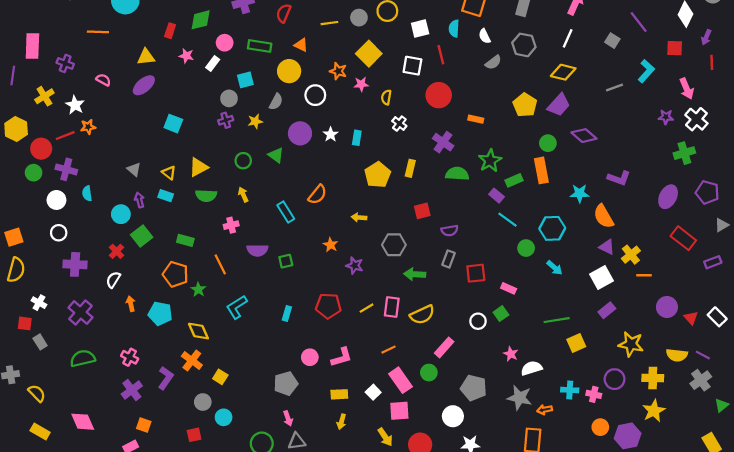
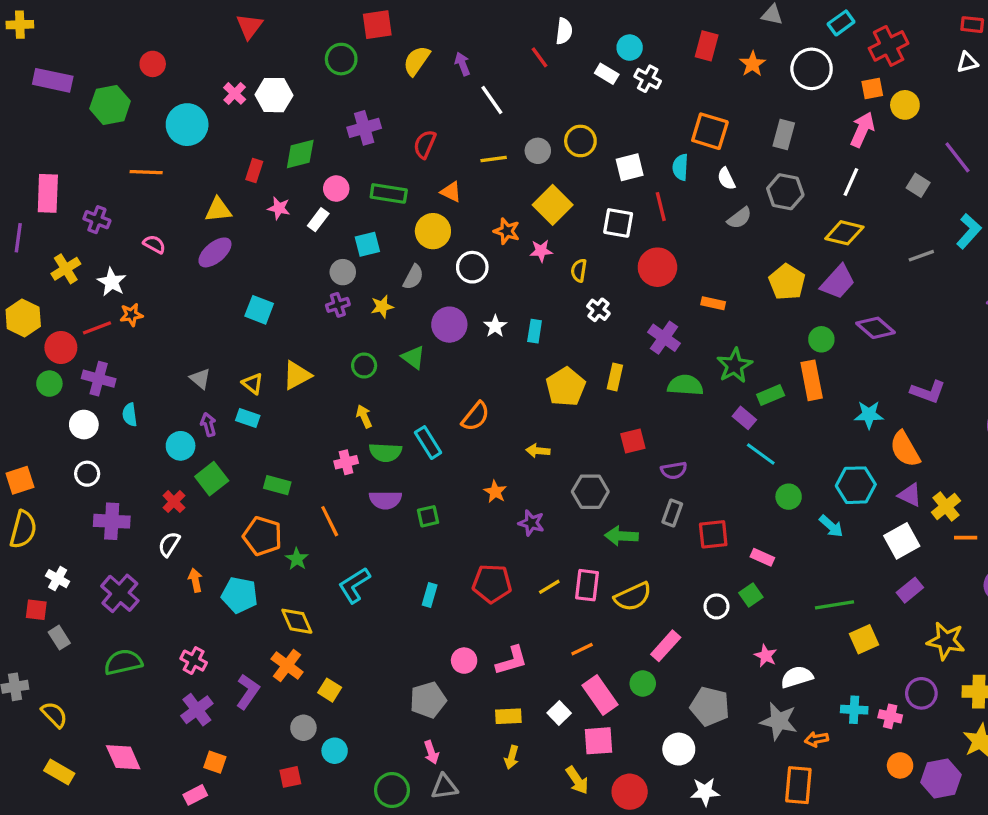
green semicircle: (206, 196) -> (385, 452), moved
cyan hexagon: (552, 228) -> (856, 485), moved

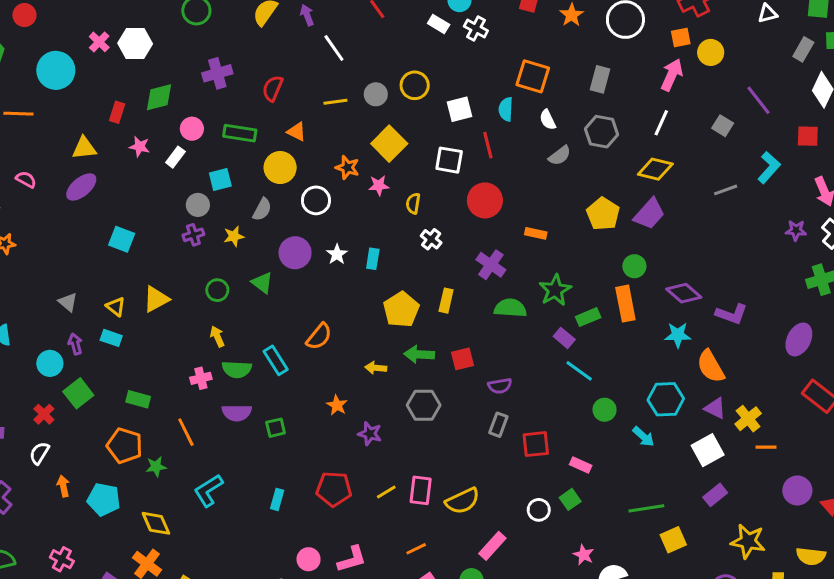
purple diamond: (875, 328) -> (684, 293), moved
green arrow: (621, 536) -> (419, 354), moved
green star: (297, 559) -> (156, 467), turned 30

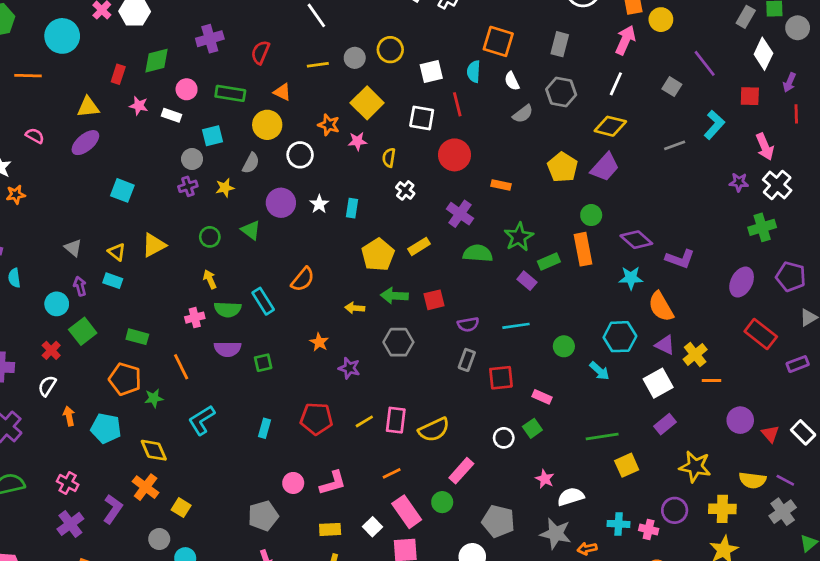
white rectangle: (175, 157) -> (172, 115), turned 72
yellow rectangle: (446, 301) -> (419, 246), turned 45
cyan line: (579, 371) -> (516, 326), moved, turned -44

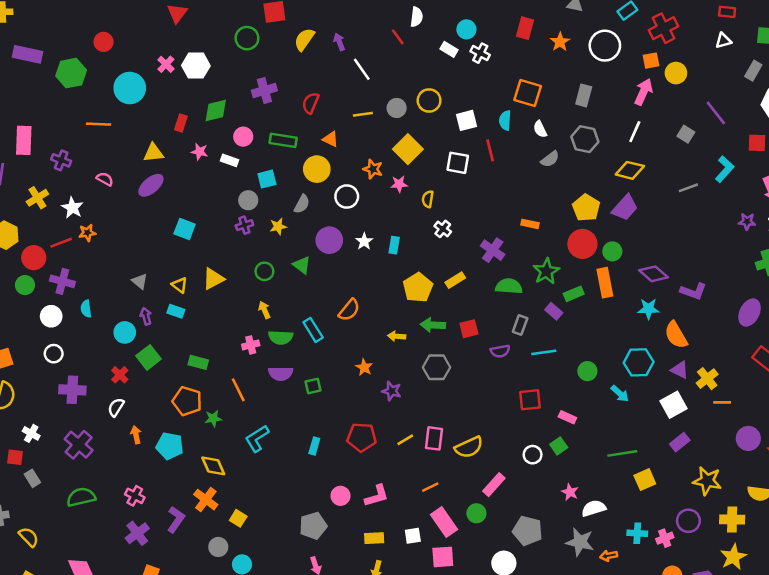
red circle: (454, 155) -> (582, 244), moved
gray rectangle: (467, 360) -> (520, 325), moved
white square: (372, 527) -> (413, 536), turned 35
pink cross: (649, 529) -> (665, 538), turned -35

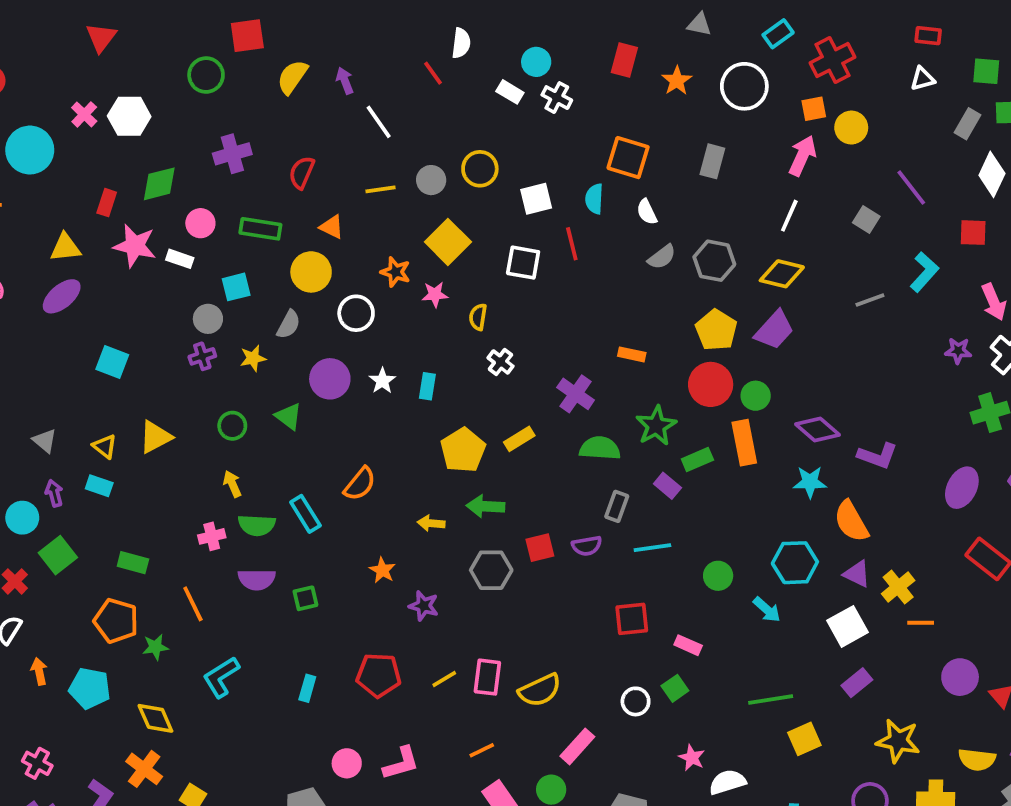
gray hexagon: (585, 139) -> (714, 261), moved
pink star: (200, 152) -> (135, 246), size x1.6
red square: (469, 329) -> (540, 548), moved

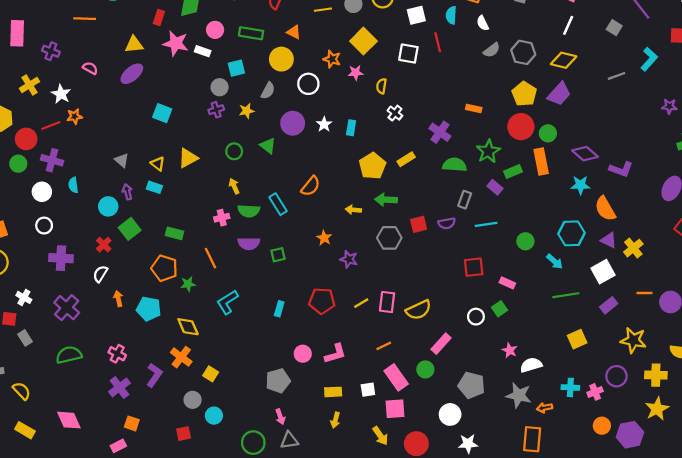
orange line: (921, 623) -> (645, 293), moved
green line: (771, 700) -> (566, 295), moved

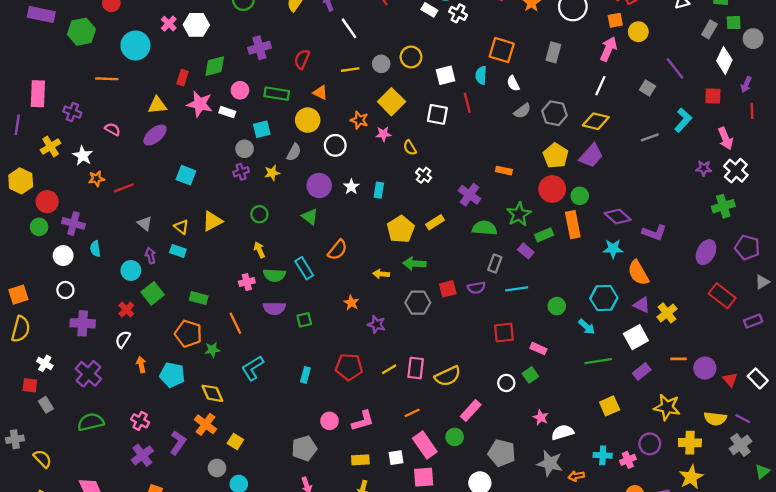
yellow semicircle: (381, 86) -> (410, 148), turned -40
red line: (51, 125) -> (124, 188), moved
green triangle: (268, 146) -> (310, 217), moved

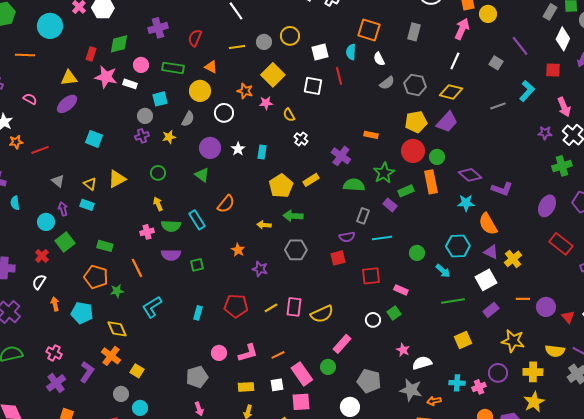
yellow pentagon: (556, 156) -> (416, 122), turned 30
red square: (448, 289) -> (338, 258), moved
orange line: (412, 413) -> (278, 355), moved

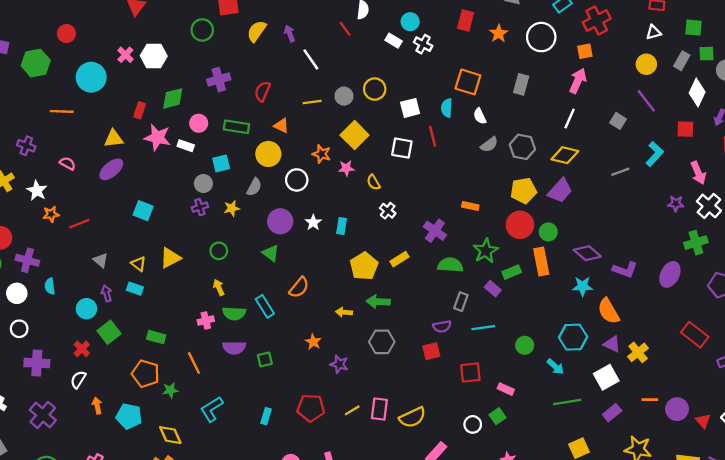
yellow circle: (488, 14) -> (646, 64), moved
purple ellipse: (547, 206) -> (670, 274), moved

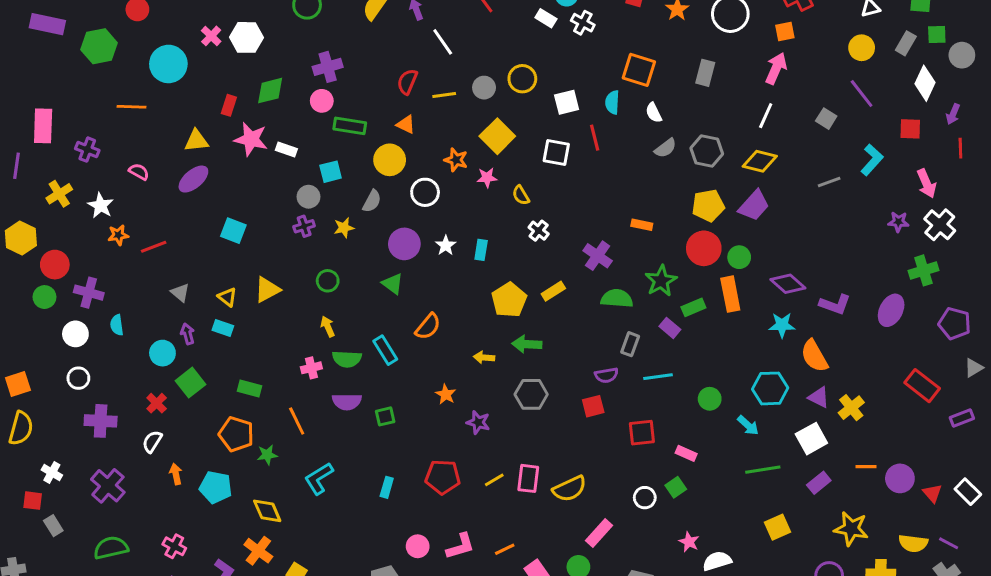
red semicircle: (262, 91) -> (407, 82), moved
pink circle: (199, 123) -> (322, 101), moved

